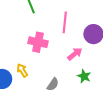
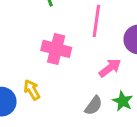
gray semicircle: (53, 84) -> (94, 106), moved

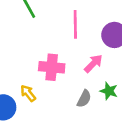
pink cross: (56, 49) -> (52, 67), moved

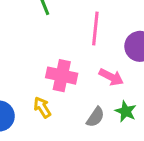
pink arrow: (93, 64) -> (111, 77), turned 66
yellow arrow: (28, 93) -> (42, 107), moved

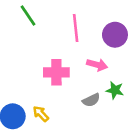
yellow arrow: (42, 107) -> (41, 114), moved
gray semicircle: (95, 117) -> (91, 100), turned 42

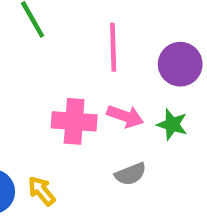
pink arrow: (97, 65) -> (125, 116), moved
green star: (115, 90) -> (172, 124), moved

